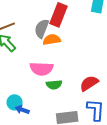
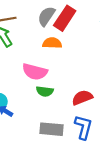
gray semicircle: (42, 29) -> (46, 16), moved

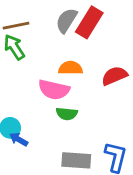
orange semicircle: (52, 43) -> (71, 68), moved
red semicircle: (82, 98) -> (114, 76), moved

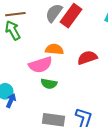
pink semicircle: (54, 90) -> (40, 65), turned -35
blue arrow: (19, 139) -> (11, 101), turned 80

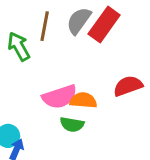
brown line: (15, 14) -> (45, 26), moved, turned -72
orange semicircle: (54, 49) -> (83, 100), moved

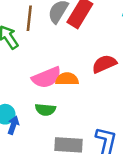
green semicircle: (72, 124) -> (45, 110), moved

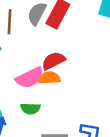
red semicircle: (104, 64) -> (53, 61), moved

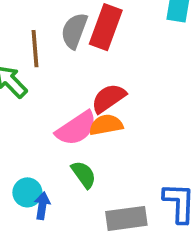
green semicircle: (30, 109) -> (84, 175), turned -120

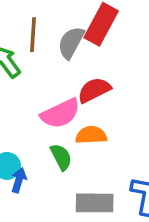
gray semicircle: (74, 31) -> (71, 43), moved
orange semicircle: (106, 125) -> (91, 135), moved

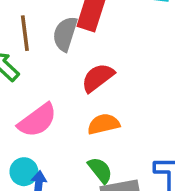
pink semicircle: (61, 113) -> (37, 120), moved
green semicircle: (61, 157) -> (100, 170), moved

